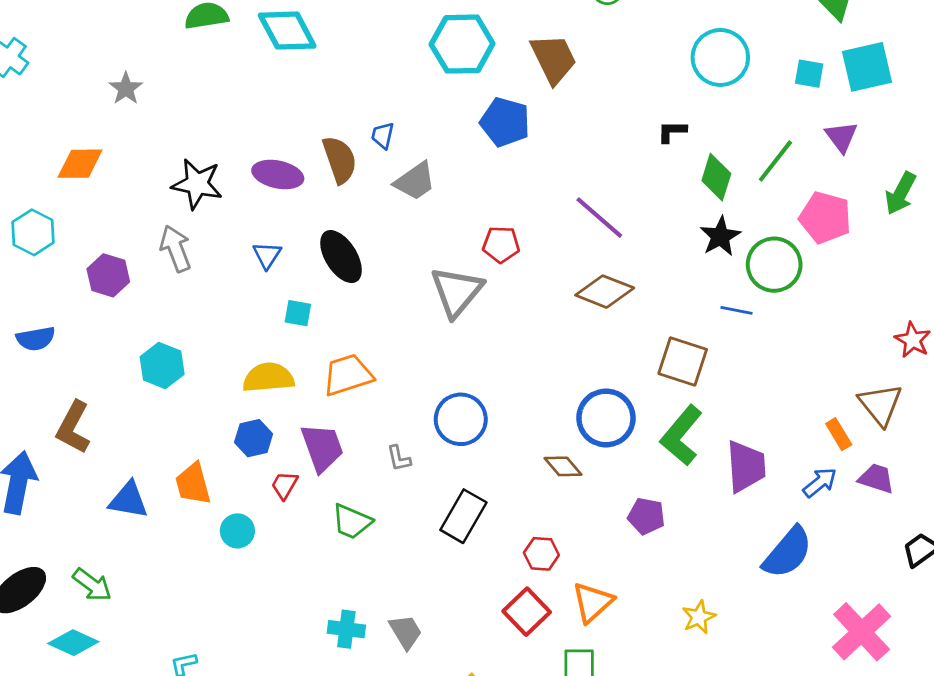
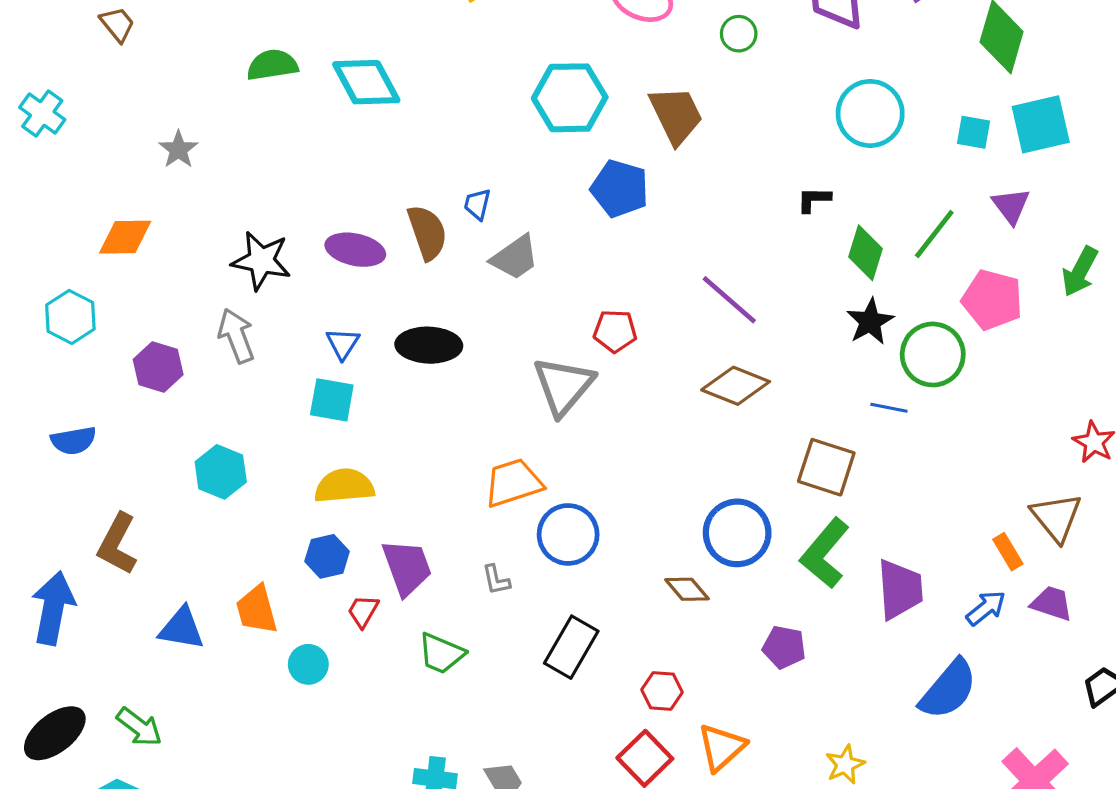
black ellipse: (341, 257) -> (429, 345), turned -56
cyan square: (298, 313) -> (332, 400), moved, size x1.4
orange trapezoid: (348, 375) -> (513, 483), moved

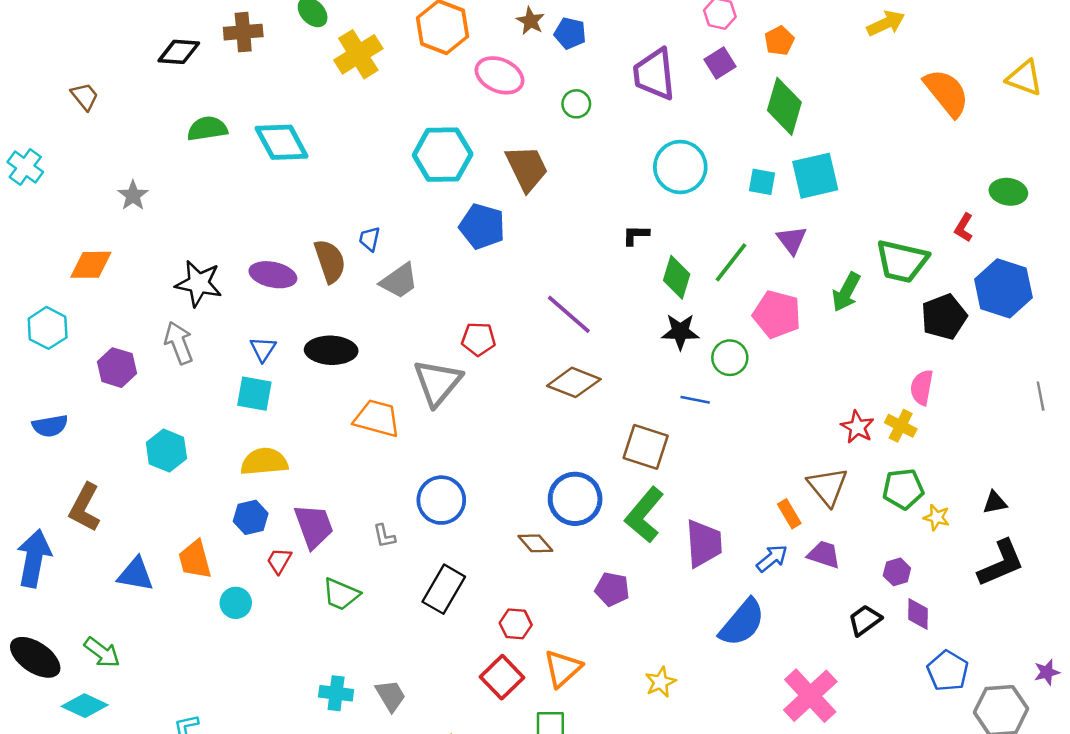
black star: (870, 322) -> (680, 332), turned 30
green circle: (933, 354) -> (730, 358), size x0.7
orange trapezoid: (513, 483) -> (377, 418), moved, turned 33
black ellipse: (55, 733) -> (35, 657), turned 72

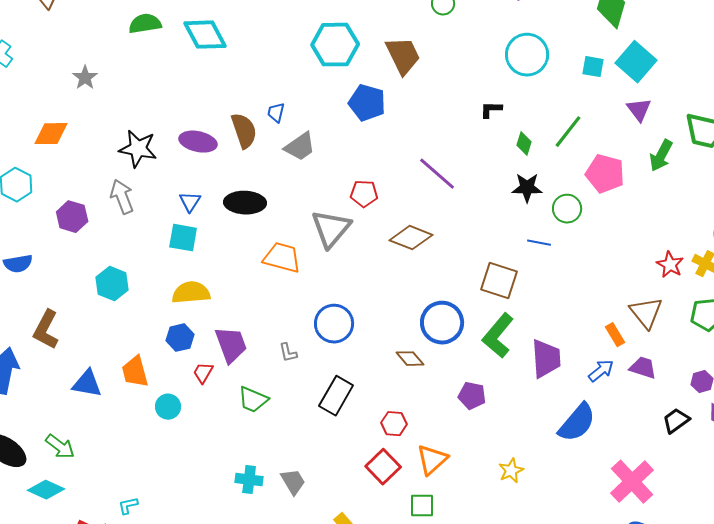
cyan square: (815, 176) -> (636, 62), turned -36
purple triangle: (792, 240) -> (639, 110), moved
green diamond: (677, 277) -> (524, 144), size x0.7
brown diamond: (574, 382) -> (411, 238), moved

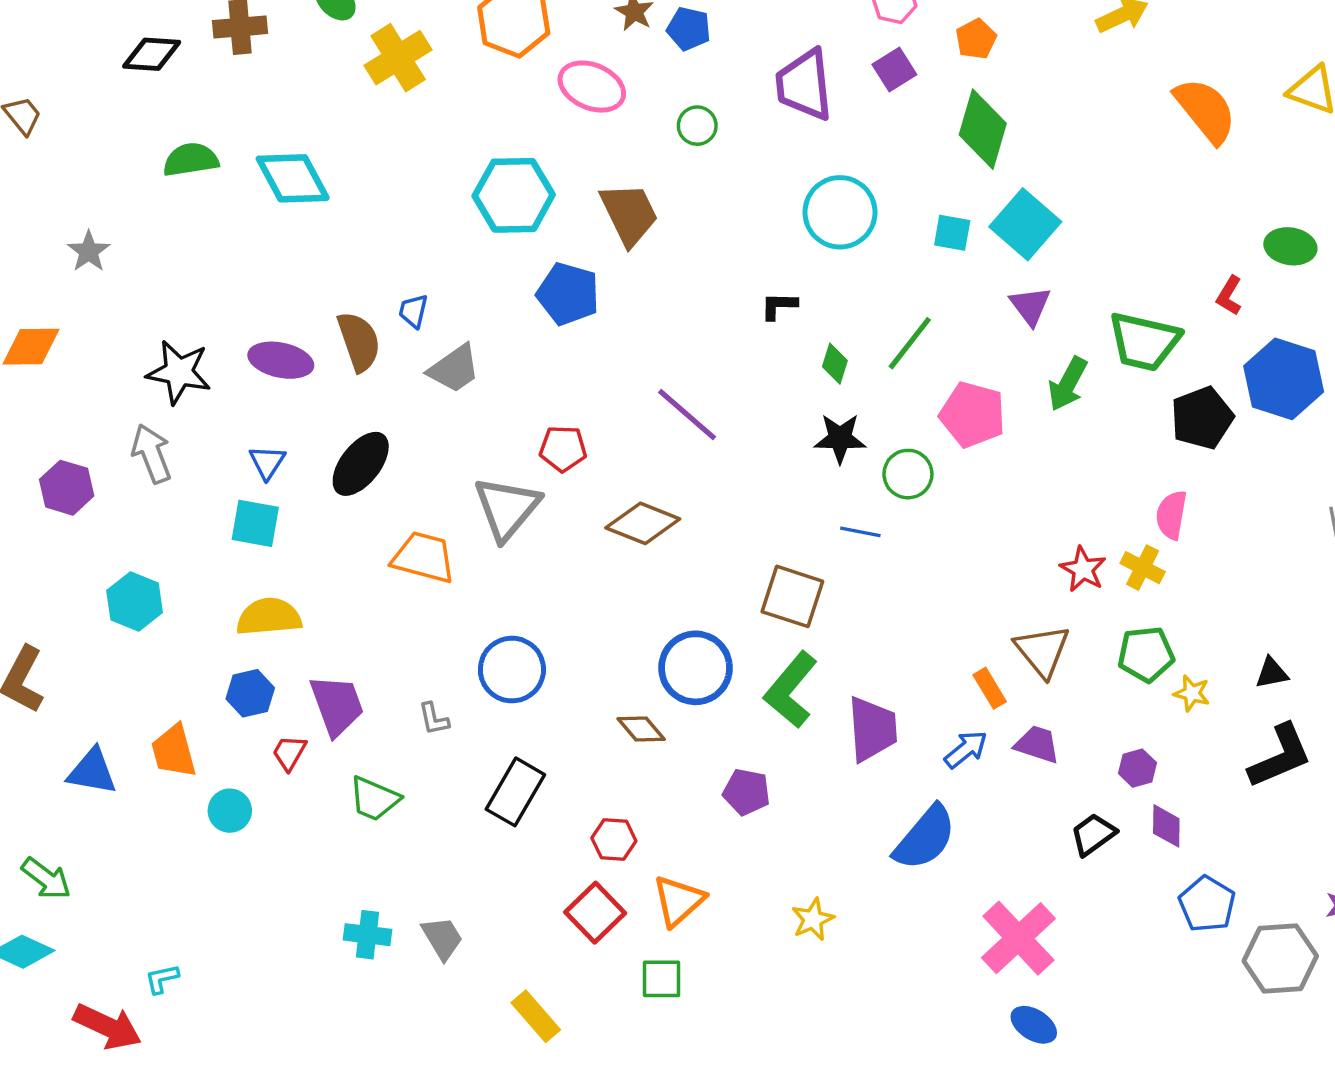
black ellipse: (245, 203) -> (361, 464), turned -54

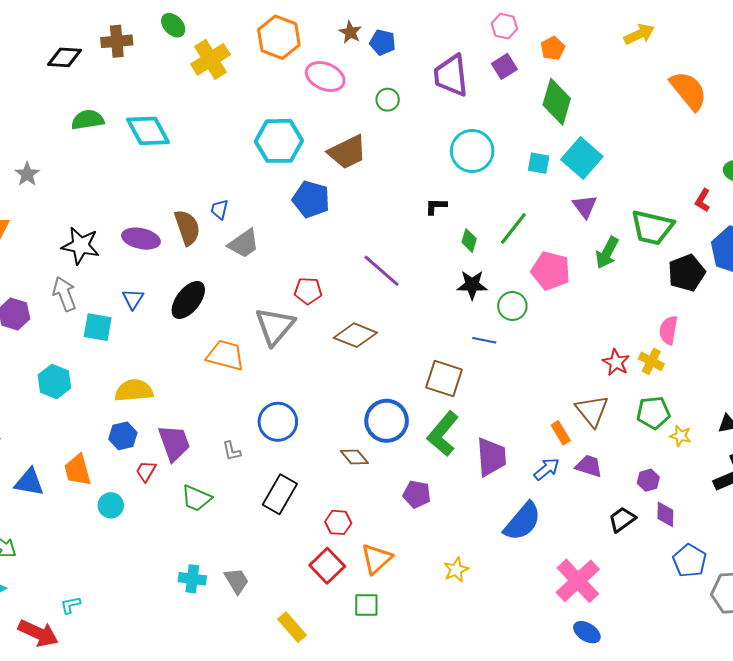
brown trapezoid: (629, 214) -> (347, 152), turned 90
cyan square: (255, 523) -> (98, 327), moved

